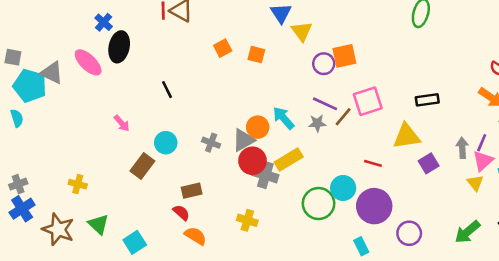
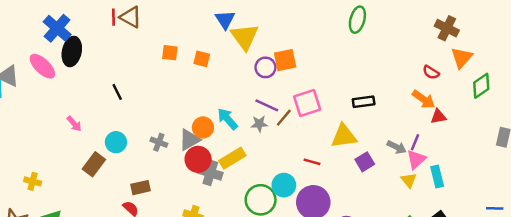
blue cross: (104, 22) -> (57, 28), size x1.6
yellow triangle: (302, 31) -> (245, 37), size x1.4
orange square: (223, 48) -> (170, 53), turned 35
gray arrow: (462, 148) -> (397, 147), turned 120

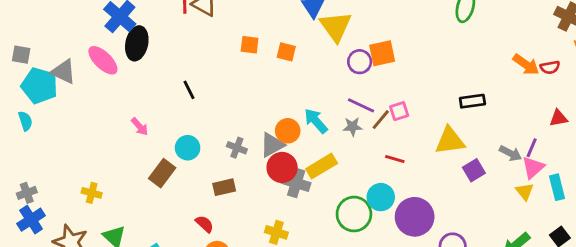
red semicircle: (431, 72) -> (550, 67), turned -42
orange arrow: (424, 99) -> (526, 65), moved
pink square: (307, 103) -> (399, 111), moved, size x0.6
red line: (312, 162) -> (395, 159), moved
brown rectangle: (140, 188) -> (224, 187), moved

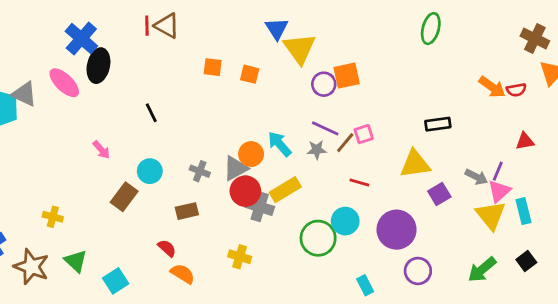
yellow triangle: (525, 191) -> (491, 215), size x1.6
purple circle: (415, 217) -> (397, 230), moved

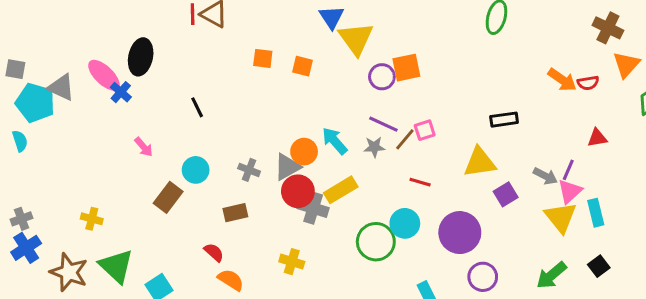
blue cross: (81, 39) -> (121, 92), moved, size x0.6
green triangle: (76, 261) -> (116, 266), size x1.4

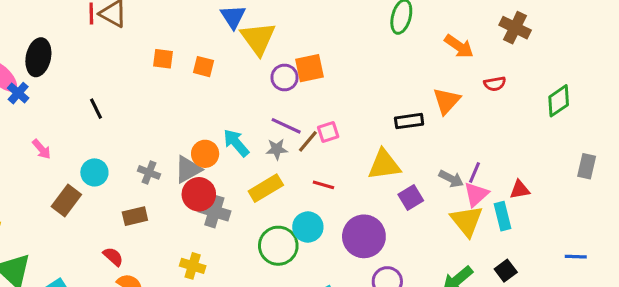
orange triangle: (626, 65) -> (446, 101), moved
orange arrow: (562, 80) -> (459, 46), moved
red triangle: (597, 138) -> (520, 190), moved
yellow rectangle: (341, 190) -> (266, 188), moved

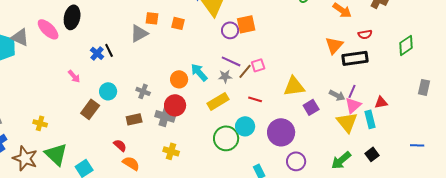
blue cross: (18, 93) -> (97, 53), moved
black rectangle: (409, 121) -> (355, 58), moved, size x1.4
gray triangle: (188, 169) -> (139, 33), moved
gray cross: (214, 211) -> (165, 116), moved

